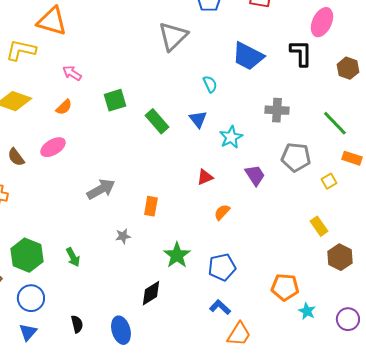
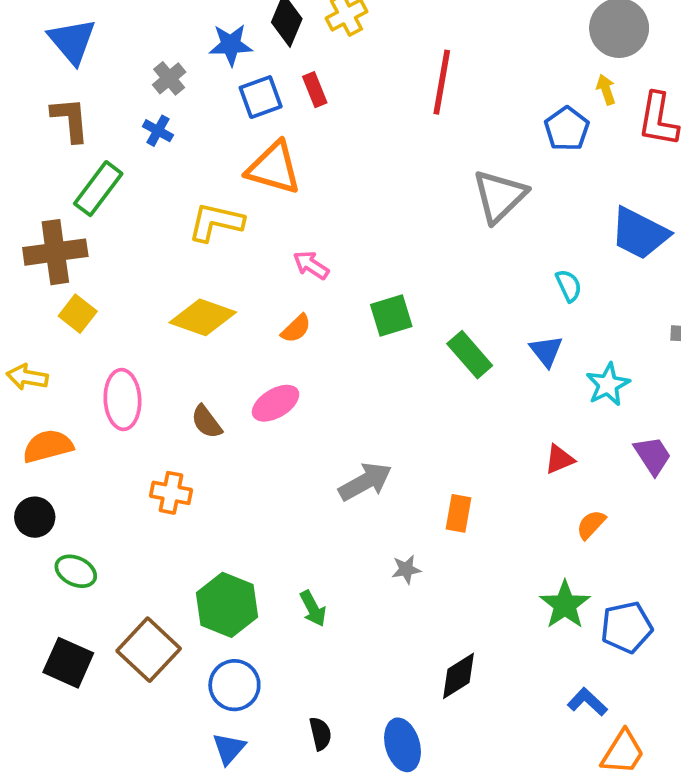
green star: (177, 255) -> (565, 605), moved
blue pentagon: (222, 267) -> (627, 627), moved

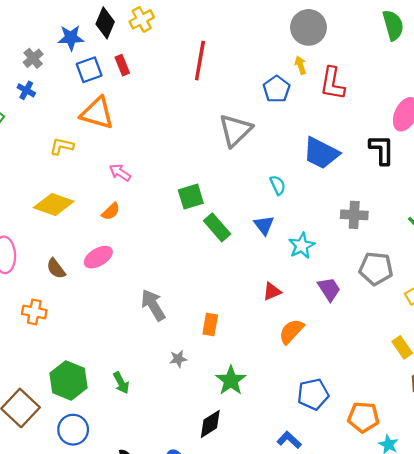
yellow L-shape: (216, 222) -> (62, 146), size x0.7
green square: (391, 315) -> (191, 197), moved
gray arrow: (365, 482) -> (153, 305), turned -92
orange semicircle: (591, 525) -> (291, 331), size x1.4
green star: (565, 605) -> (231, 381), moved

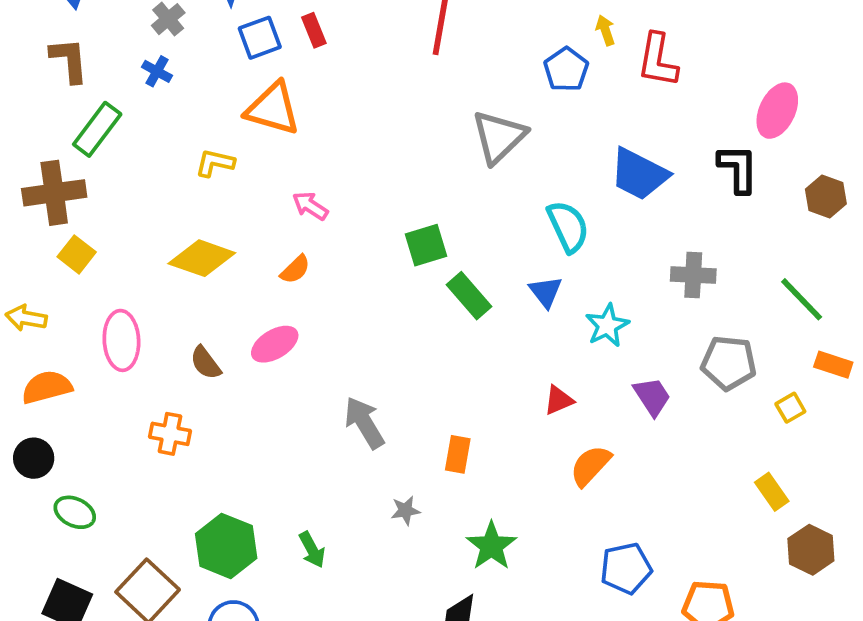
cyan semicircle: (278, 185) -> (568, 226), size x1.6

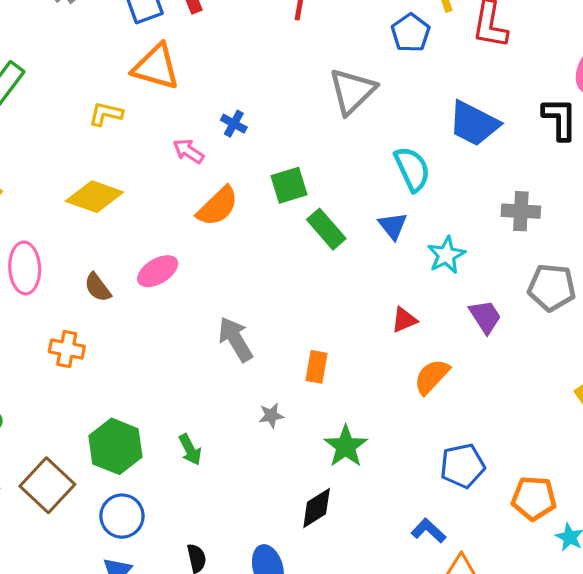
blue cross: (157, 71) -> (234, 124), moved
orange semicircle: (295, 269) -> (218, 206), moved, size x1.6

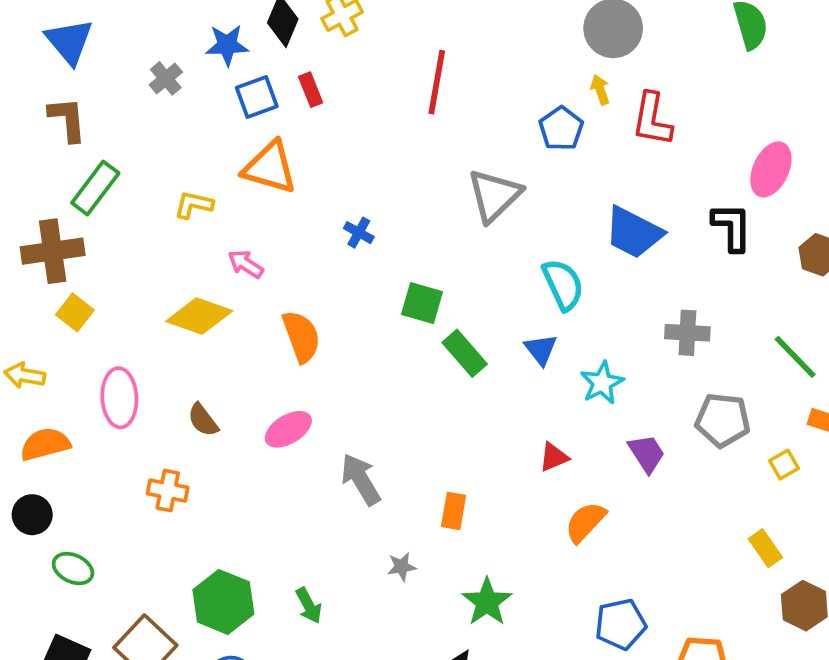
yellow L-shape: (106, 114) -> (194, 205), moved
pink arrow: (188, 151) -> (246, 264), moved
green square: (289, 185) -> (422, 303), turned 33
orange semicircle: (218, 206) -> (301, 336), moved, turned -66
pink ellipse: (158, 271) -> (288, 429), moved

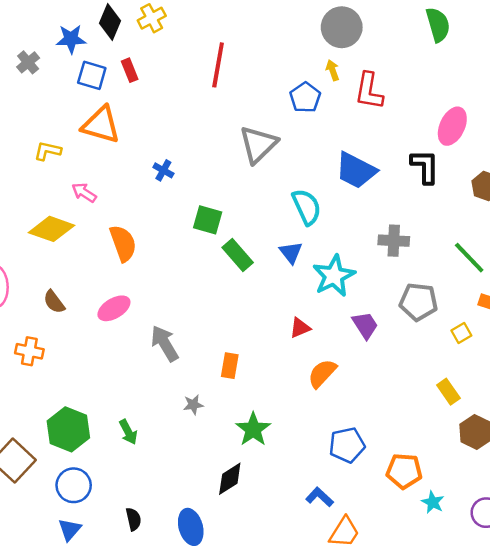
blue square: (257, 97) -> (92, 75), turned 36
cyan star: (602, 383) -> (334, 276), size x1.4

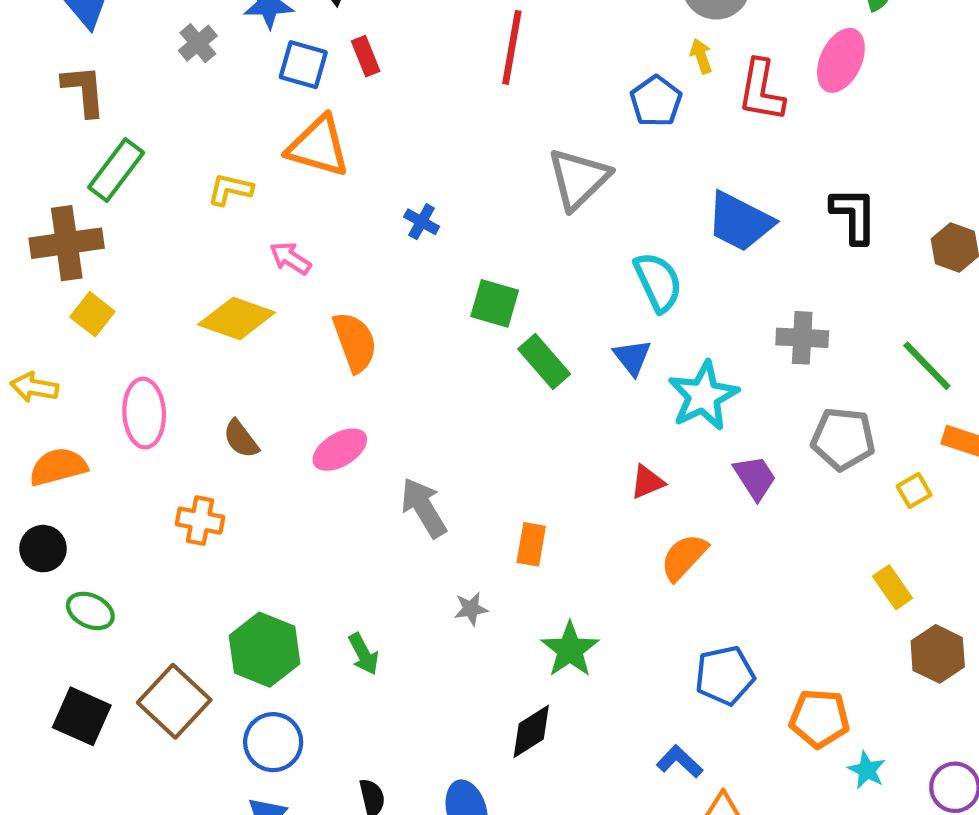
pink ellipse: (452, 126) -> (841, 60), moved

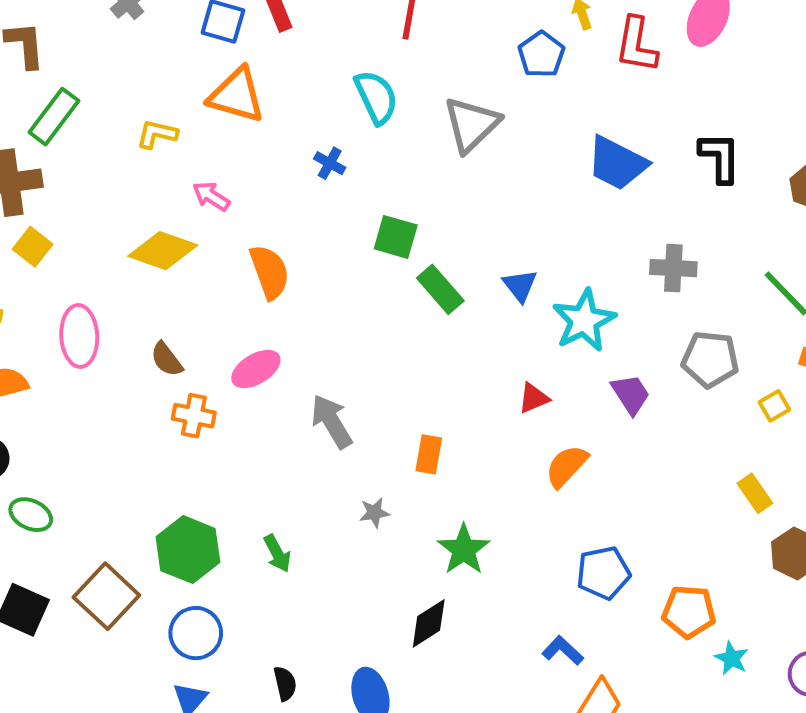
cyan semicircle: (658, 282) -> (376, 97), moved
orange cross: (200, 521) -> (194, 416), moved

